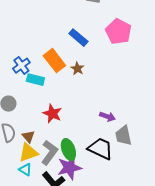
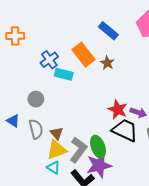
red star: (52, 114) -> (118, 109), moved
black trapezoid: (100, 149) -> (125, 130), moved

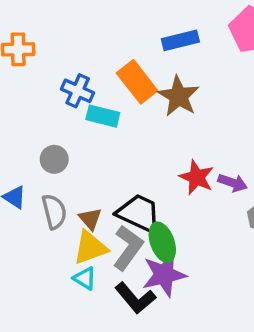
blue rectangle: (108, 31) -> (180, 40), turned -54
blue cross: (49, 60) -> (78, 91), turned -30
brown star: (107, 63) -> (179, 96), size x1.6
black trapezoid: (125, 130) -> (139, 213), moved

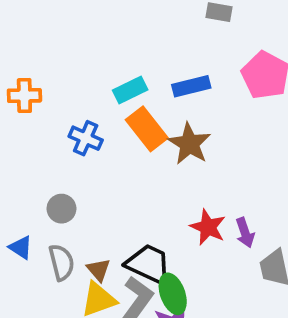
cyan rectangle: (103, 116) -> (130, 90), moved, turned -40
purple arrow: (233, 183) -> (245, 233), turned 52

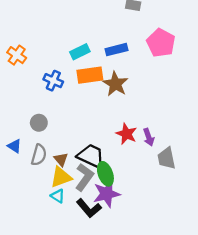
orange cross: (24, 96) -> (17, 55), turned 36
orange rectangle: (147, 129) -> (90, 75), turned -60
gray semicircle: (61, 262) -> (39, 155), turned 30

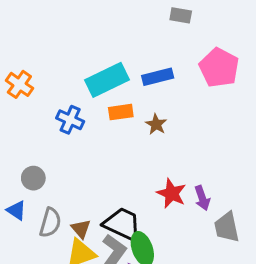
cyan rectangle: (80, 52) -> (107, 80), size x1.5
orange rectangle: (90, 75) -> (121, 112), size x0.7
brown star: (115, 84) -> (156, 124), size x0.6
gray circle: (39, 123) -> (33, 178), moved

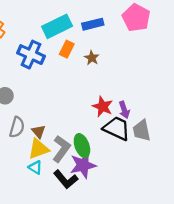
orange rectangle: (121, 112) -> (67, 49), turned -56
blue cross: (70, 120) -> (31, 55), size x1.4
black trapezoid: (122, 224) -> (117, 128), moved

